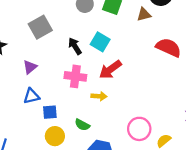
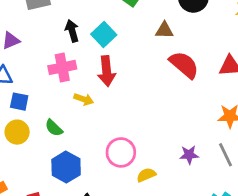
brown triangle: (144, 14) -> (164, 30), moved
red arrow: (110, 70) -> (107, 71), turned -75
pink cross: (75, 76) -> (62, 67), turned -35

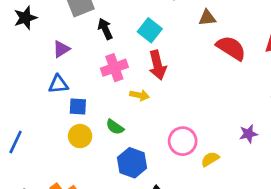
black arrow: (72, 31) -> (105, 29), moved

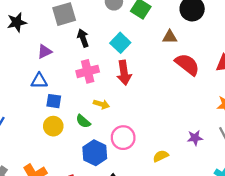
yellow arrow: (139, 95) -> (101, 104), moved
pink circle: (183, 141) -> (123, 138), moved

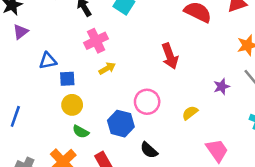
purple triangle: (45, 51) -> (21, 32), moved
red arrow: (124, 73) -> (170, 56), moved
yellow arrow: (101, 104) -> (107, 68), moved, turned -35
green semicircle: (83, 121) -> (81, 132), moved

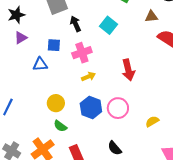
red arrow: (170, 56) -> (128, 70), moved
blue square: (67, 79) -> (54, 45), moved
blue hexagon: (121, 124) -> (91, 108), moved

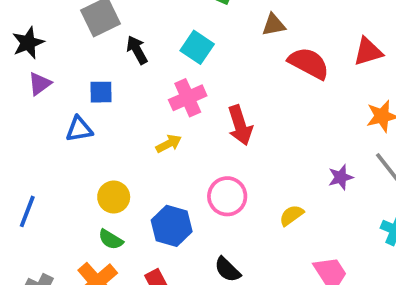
pink cross: (82, 53) -> (188, 98), moved
blue hexagon: (91, 108) -> (172, 226), moved
green semicircle: (60, 126) -> (111, 239), moved

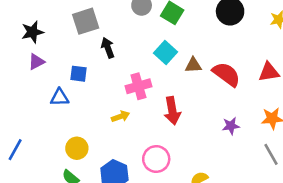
brown triangle: (274, 25) -> (193, 65), moved
cyan square: (197, 47) -> (165, 53), moved
purple star: (341, 177) -> (231, 126), moved

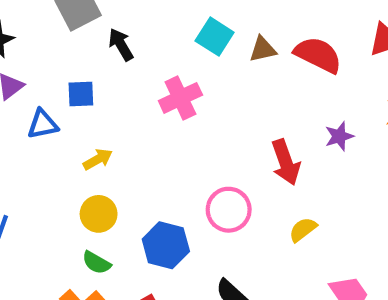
blue triangle: (60, 97) -> (43, 124), moved
red arrow: (172, 111) -> (286, 162), moved
yellow arrow: (121, 116) -> (98, 159), moved

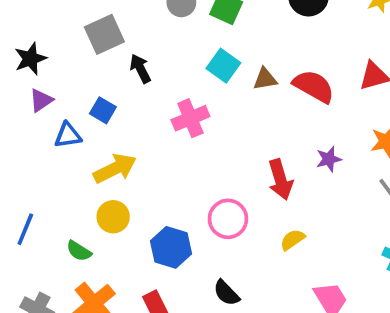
blue square: (81, 94) -> (103, 110), turned 30
yellow arrow: (98, 159) -> (115, 169), size x1.6
green semicircle: (96, 263) -> (79, 251), moved

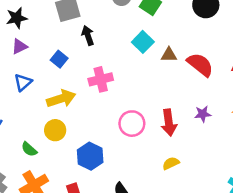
pink cross: (190, 118) -> (101, 79), moved
blue triangle: (68, 135) -> (23, 82), moved, turned -42
pink circle: (228, 219) -> (132, 124), moved

